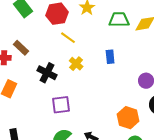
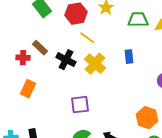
yellow cross: (76, 64) -> (95, 64), size x1.5
black cross: (47, 73) -> (66, 60), moved

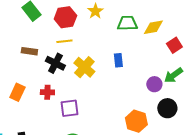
yellow line: (87, 38) -> (64, 41), moved, turned -42
brown rectangle: (40, 48) -> (29, 51), turned -35
red cross: (23, 58) -> (47, 92), moved

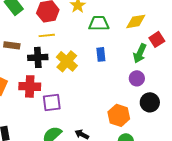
green trapezoid: (127, 23) -> (99, 23), moved
black cross: (55, 63) -> (38, 57), turned -30
green arrow: (173, 75) -> (140, 53), moved, turned -30
red cross: (47, 92) -> (30, 86), size x1.5

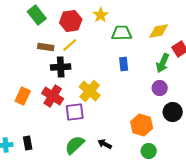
yellow line: (47, 35) -> (70, 45), turned -35
brown rectangle: (12, 45) -> (46, 47), moved
yellow cross: (67, 61) -> (90, 91), moved
red cross: (30, 86) -> (53, 96), turned 30

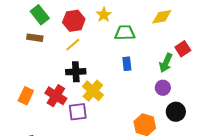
yellow diamond: (159, 31) -> (162, 17), moved
brown rectangle: (46, 47) -> (35, 38), moved
black cross: (61, 67) -> (76, 72), moved

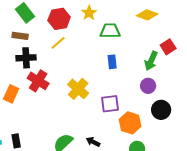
yellow diamond: (162, 17) -> (147, 15), turned 30
black cross: (76, 72) -> (26, 58), moved
red cross: (56, 96) -> (38, 81), moved
purple square: (78, 112) -> (110, 104), moved

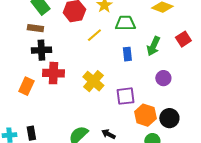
yellow line: (58, 43) -> (94, 35), moved
green arrow: (151, 61) -> (153, 46), moved
red cross: (38, 81) -> (53, 73), turned -30
black circle: (161, 110) -> (169, 118), moved

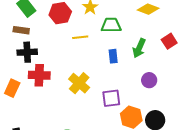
yellow line: (94, 35) -> (80, 37), turned 35

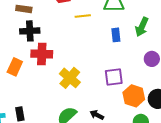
yellow cross: (79, 83) -> (70, 78), moved

